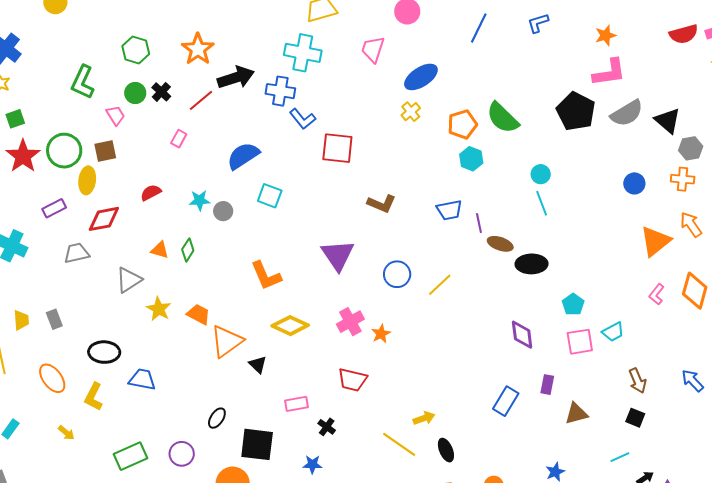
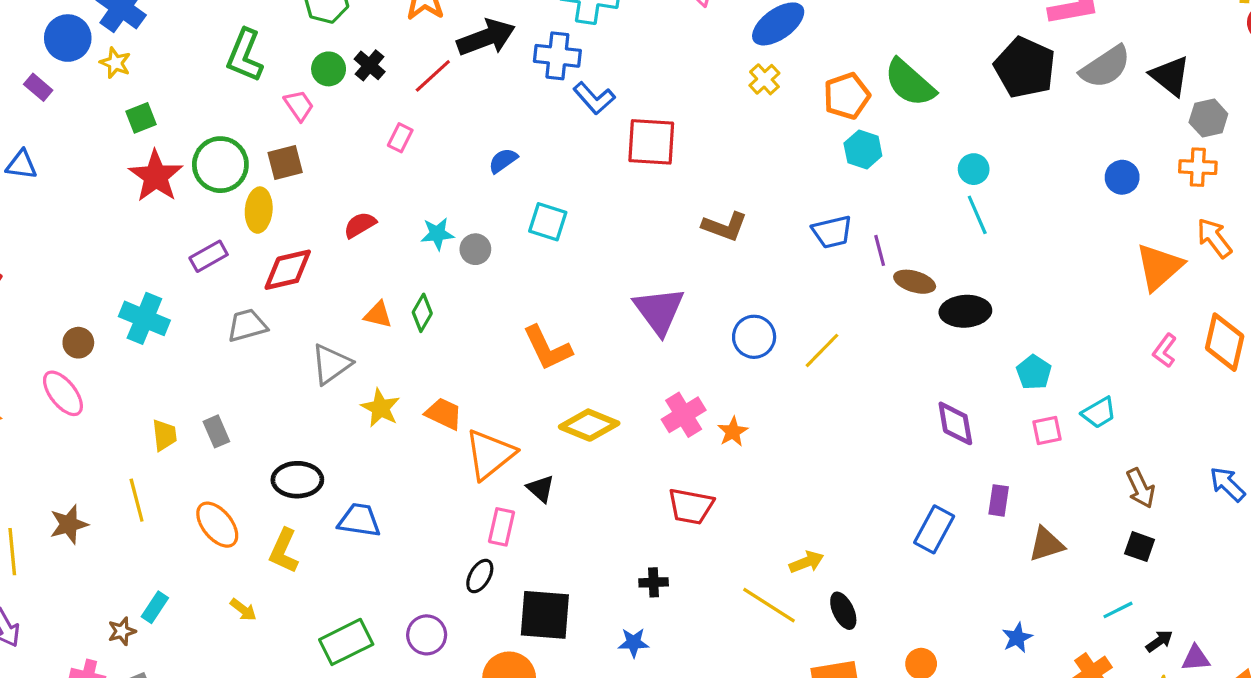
blue semicircle: (243, 156) -> (503, 161), size x0.6
pink square: (580, 342) -> (1047, 431), size x0.7
pink rectangle: (296, 404) -> (501, 527), moved, turned -65
black cross: (327, 427) -> (654, 582), turned -36

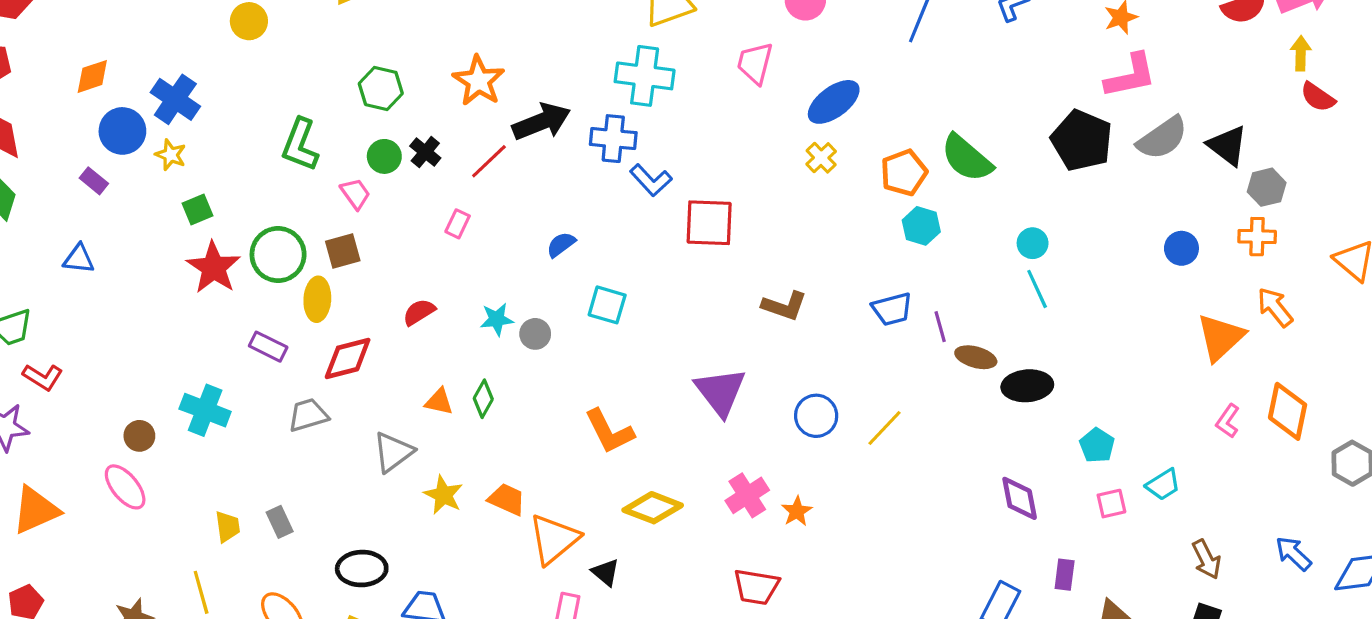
purple rectangle: (209, 256) -> (268, 347), turned 57

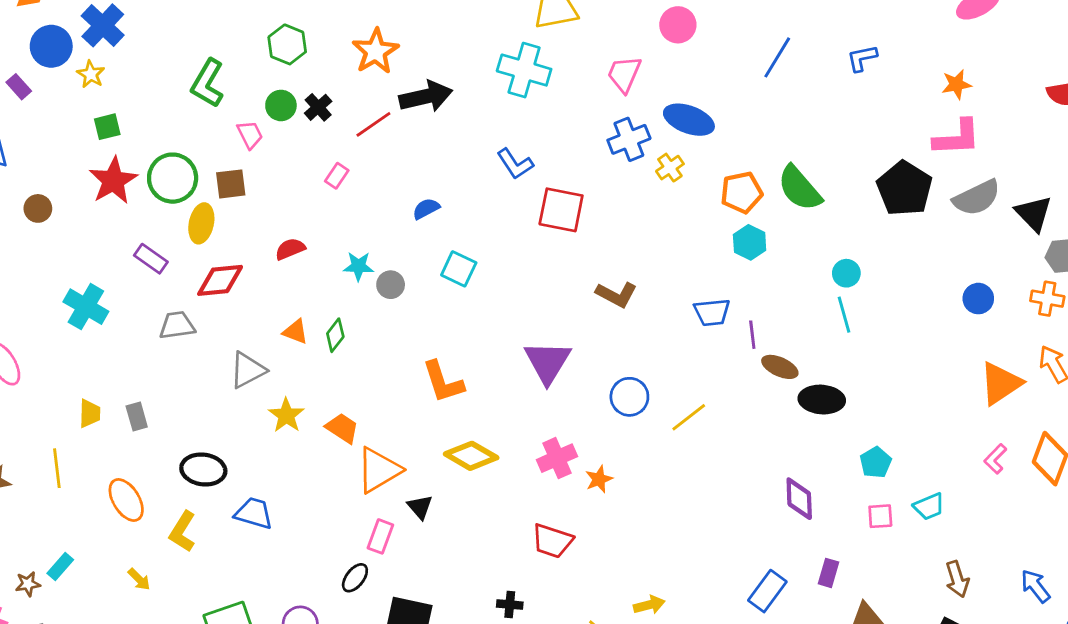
blue ellipse: (834, 102) -> (689, 120), turned 48
blue cross: (613, 139) -> (629, 139), moved, turned -36
brown circle: (139, 436) -> (38, 208), moved

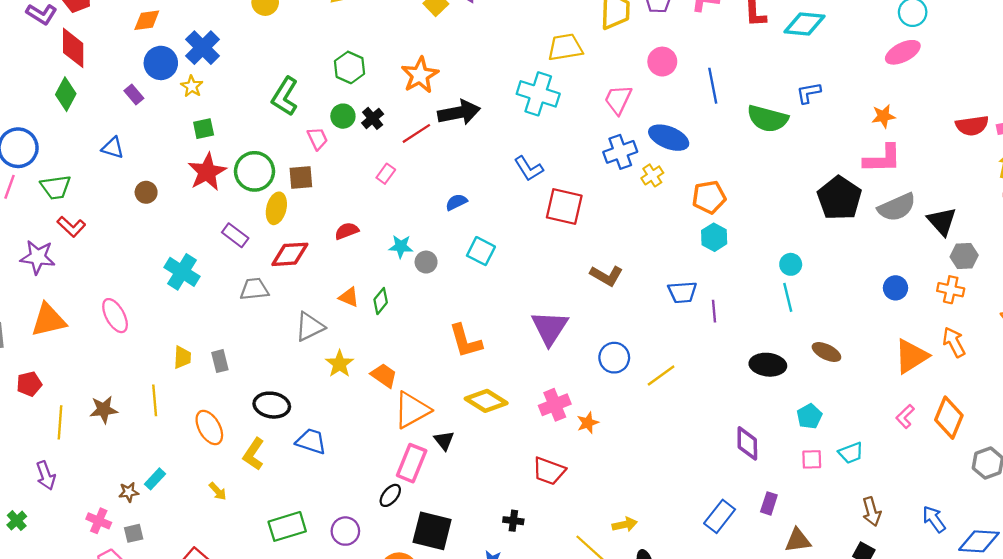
blue line: (777, 57) -> (713, 86), moved, turned -44
green semicircle: (800, 188) -> (768, 119), moved, turned -36
brown ellipse: (780, 367) -> (826, 352), moved
pink rectangle: (380, 536) -> (412, 463), size x1.4

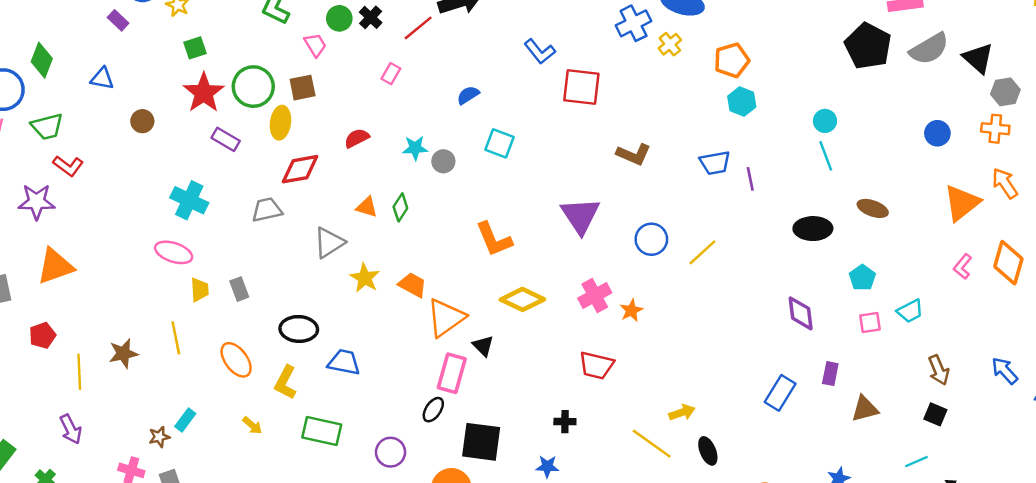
green diamond: (66, 94) -> (42, 60), moved
purple rectangle: (235, 235) -> (226, 139), moved
pink ellipse: (115, 316) -> (174, 252), moved, turned -36
green rectangle: (287, 526) -> (322, 431), moved, turned 36

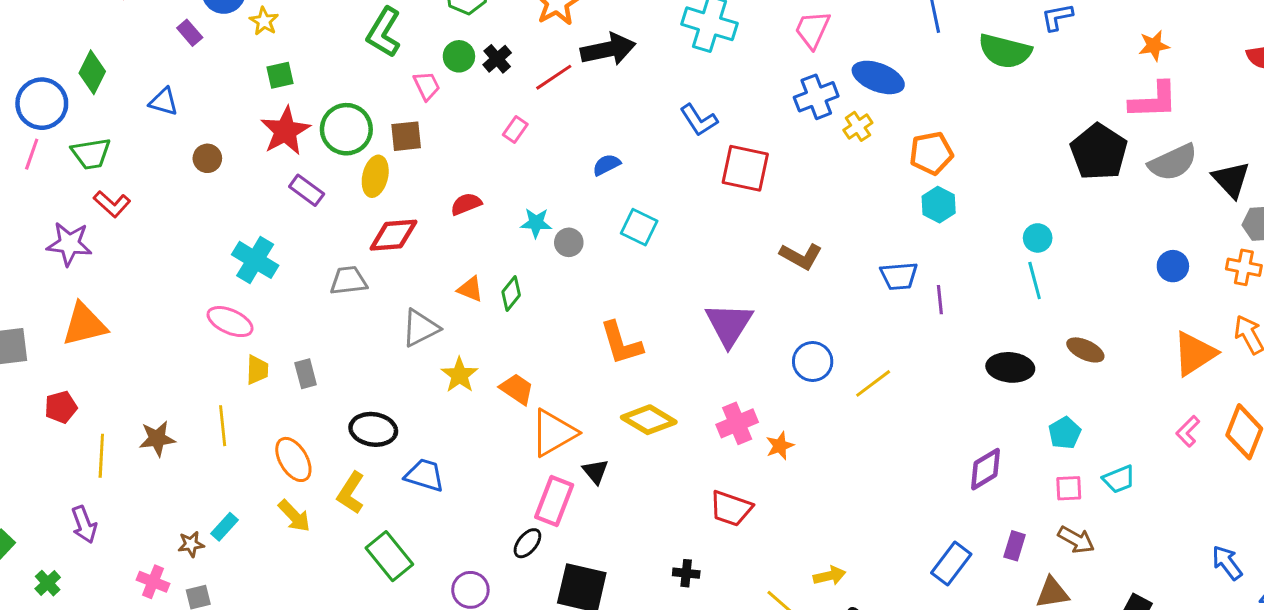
purple diamond: (801, 313) -> (985, 469), turned 60
brown arrow: (939, 370) -> (1076, 540), moved, turned -44
yellow arrow: (252, 425) -> (294, 516), moved, size x1.4
green rectangle: (322, 431) -> (389, 556), turned 33

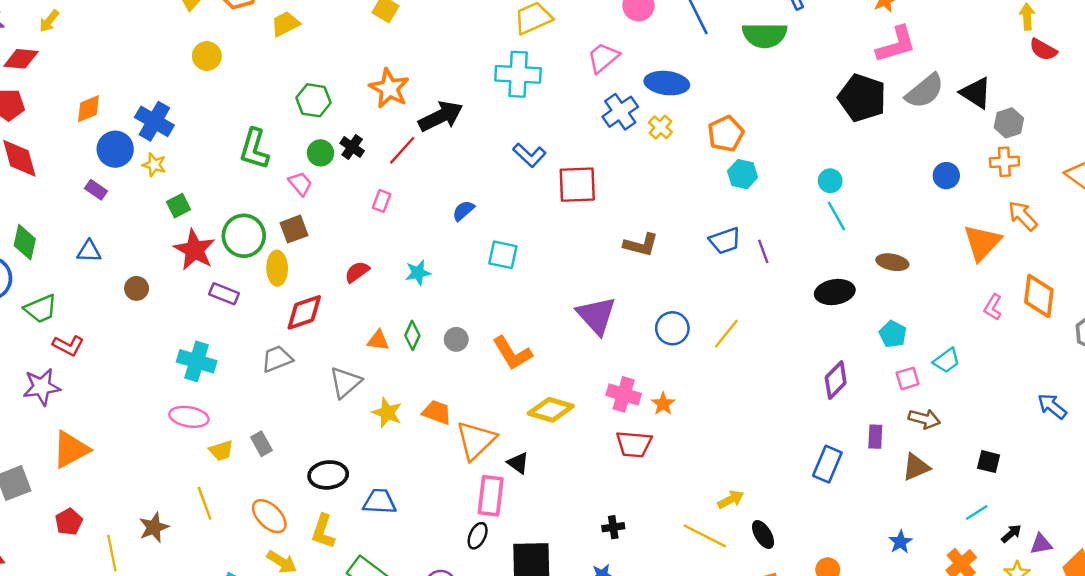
pink trapezoid: (812, 30) -> (603, 58), turned 40
gray circle: (569, 242) -> (456, 339), moved
yellow trapezoid: (257, 370) -> (221, 451), turned 85
pink cross: (737, 423) -> (624, 394), turned -36
red trapezoid: (731, 508) -> (634, 444), moved

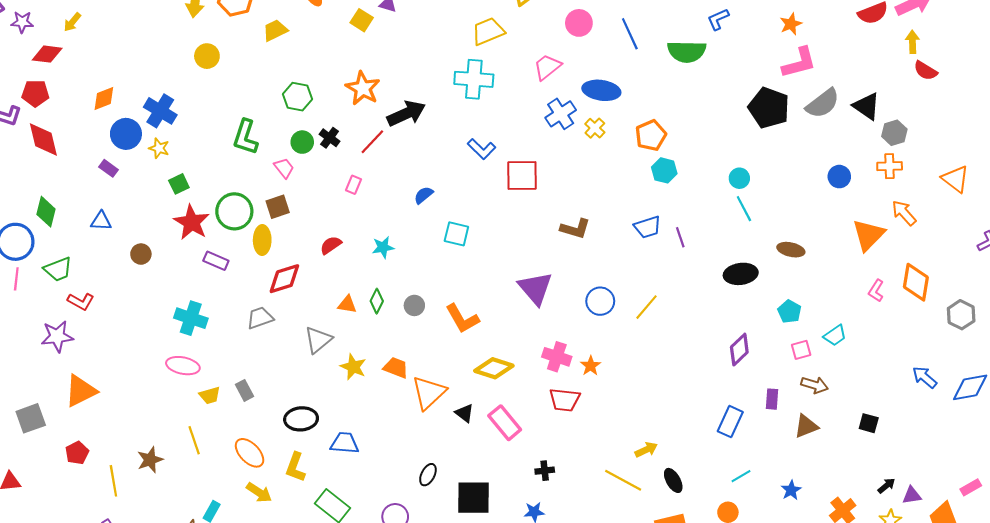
pink rectangle: (491, 496) -> (505, 423), moved, turned -48
cyan line: (977, 513) -> (741, 476), moved

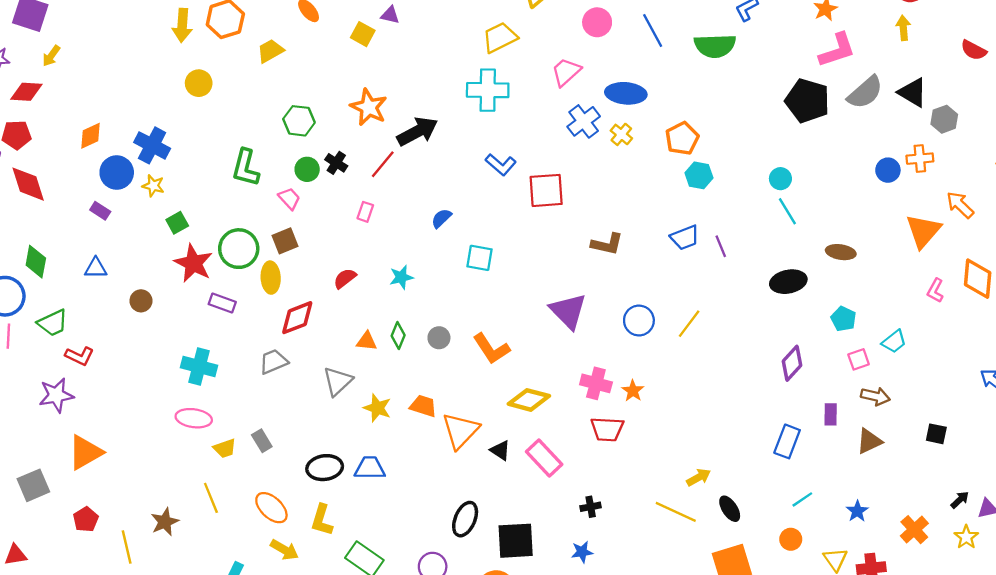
yellow arrow: (913, 42) -> (903, 28), moved
orange cross: (890, 166) -> (920, 159), moved
blue trapezoid: (345, 443) -> (370, 468), moved
black ellipse: (428, 475) -> (465, 519), size x1.4

